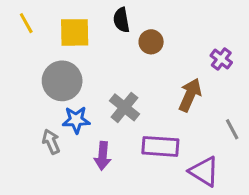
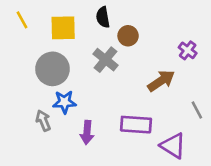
brown arrow: (190, 95) -> (161, 81), turned 32
gray cross: (124, 107) -> (106, 60), moved

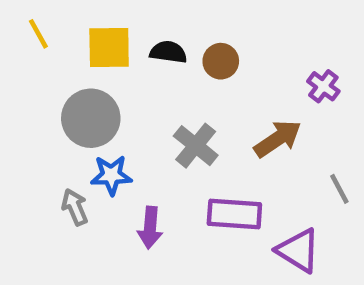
black semicircle: (103, 17) -> (168, 52), moved, turned 108
gray cross: (106, 60) -> (196, 146), moved

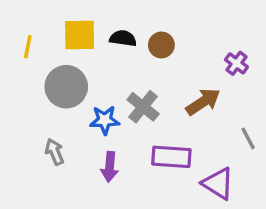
yellow line: (38, 34) -> (28, 47), moved, turned 40
blue star: (111, 175) -> (105, 120), moved

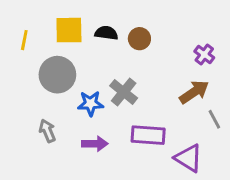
brown arrow: (203, 102) -> (194, 92), moved
purple arrow: (110, 167) -> (95, 144), turned -95

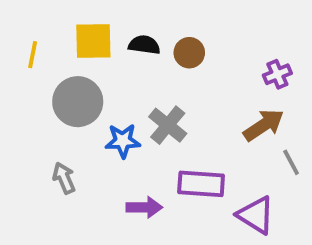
purple cross: (204, 55) -> (277, 74), turned 30
purple arrow: (95, 144) -> (144, 207), moved

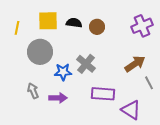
purple cross: (277, 74) -> (142, 26), moved, size x1.5
purple arrow: (144, 207) -> (58, 98), moved

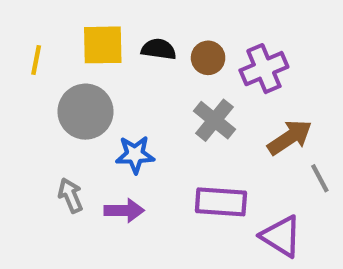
purple cross: (142, 26) -> (264, 69), moved
gray cross: (86, 64) -> (214, 120), moved

